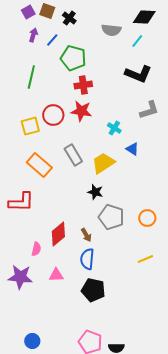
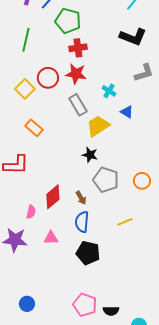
yellow square: (30, 126) -> (25, 89), turned -30
gray rectangle: (73, 155) -> (78, 105), moved
orange rectangle: (39, 165) -> (34, 128), size x0.7
yellow line: (145, 259) -> (125, 222), moved

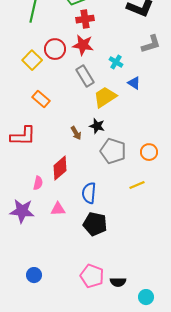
brown arrow: (81, 198) -> (76, 133), moved
yellow line: (125, 222) -> (137, 185), moved

